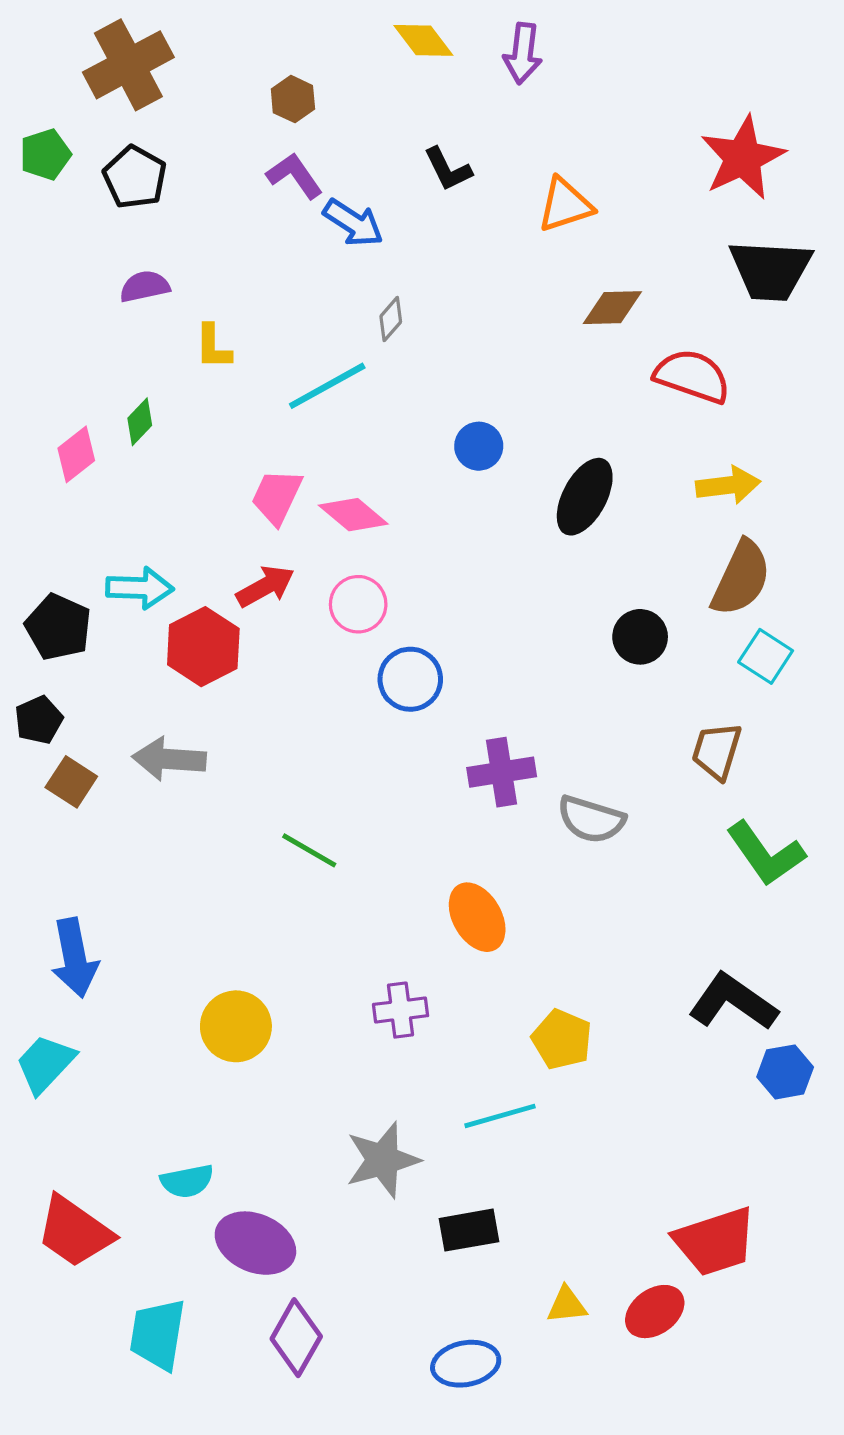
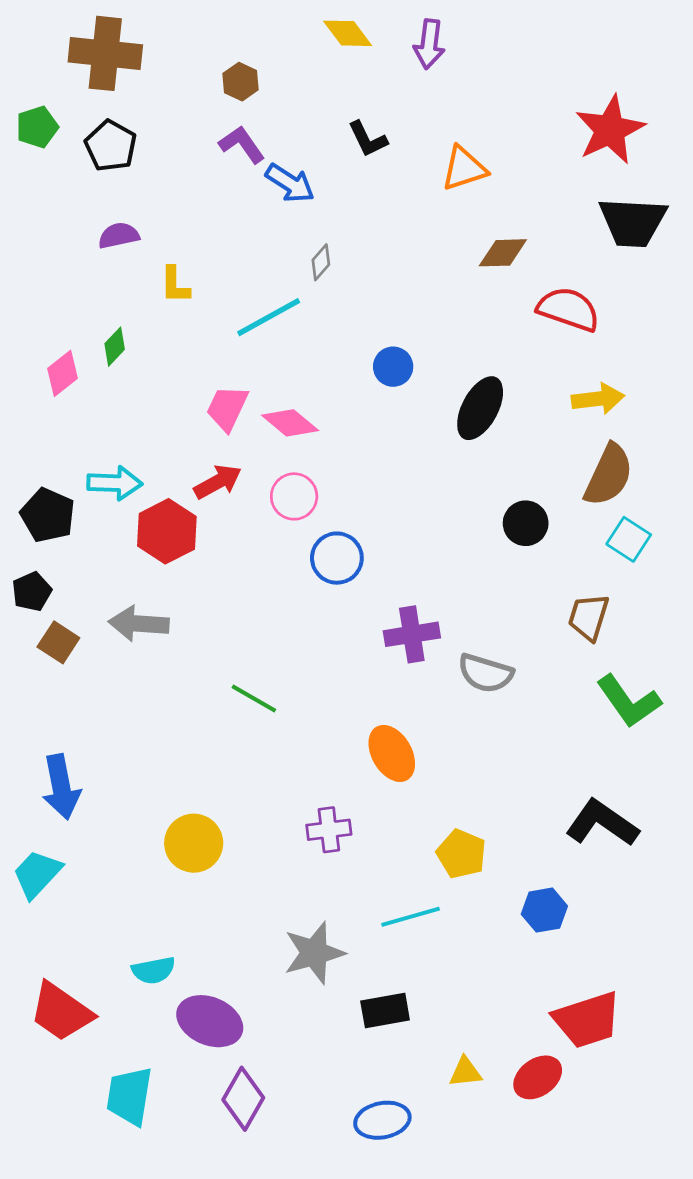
brown cross: (128, 65) -> (105, 53), turned 34
blue hexagon: (785, 1072) -> (544, 910), moved

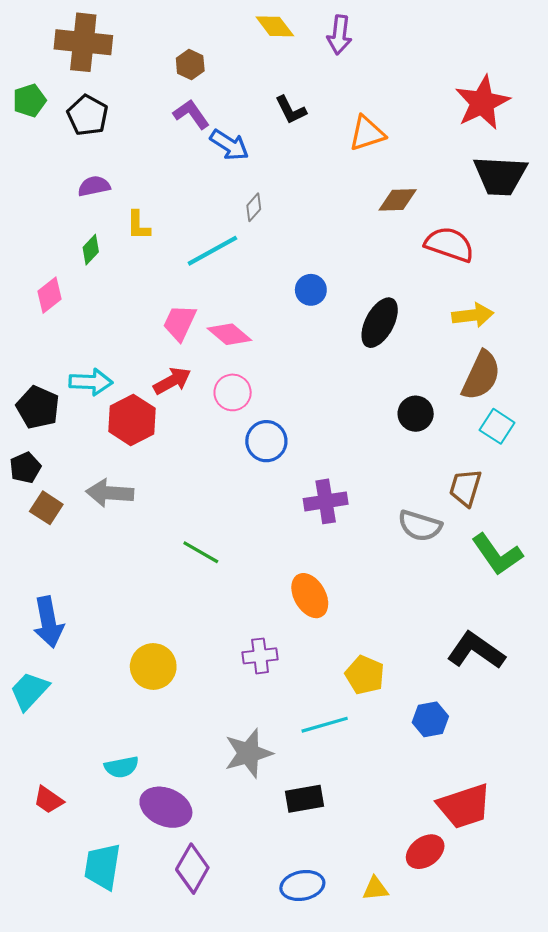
green diamond: (115, 347) -> (91, 250), moved
gray semicircle: (485, 673) -> (420, 526), moved
red trapezoid: (61, 1012) -> (48, 800), size x0.6
yellow triangle: (465, 1072) -> (375, 889), moved

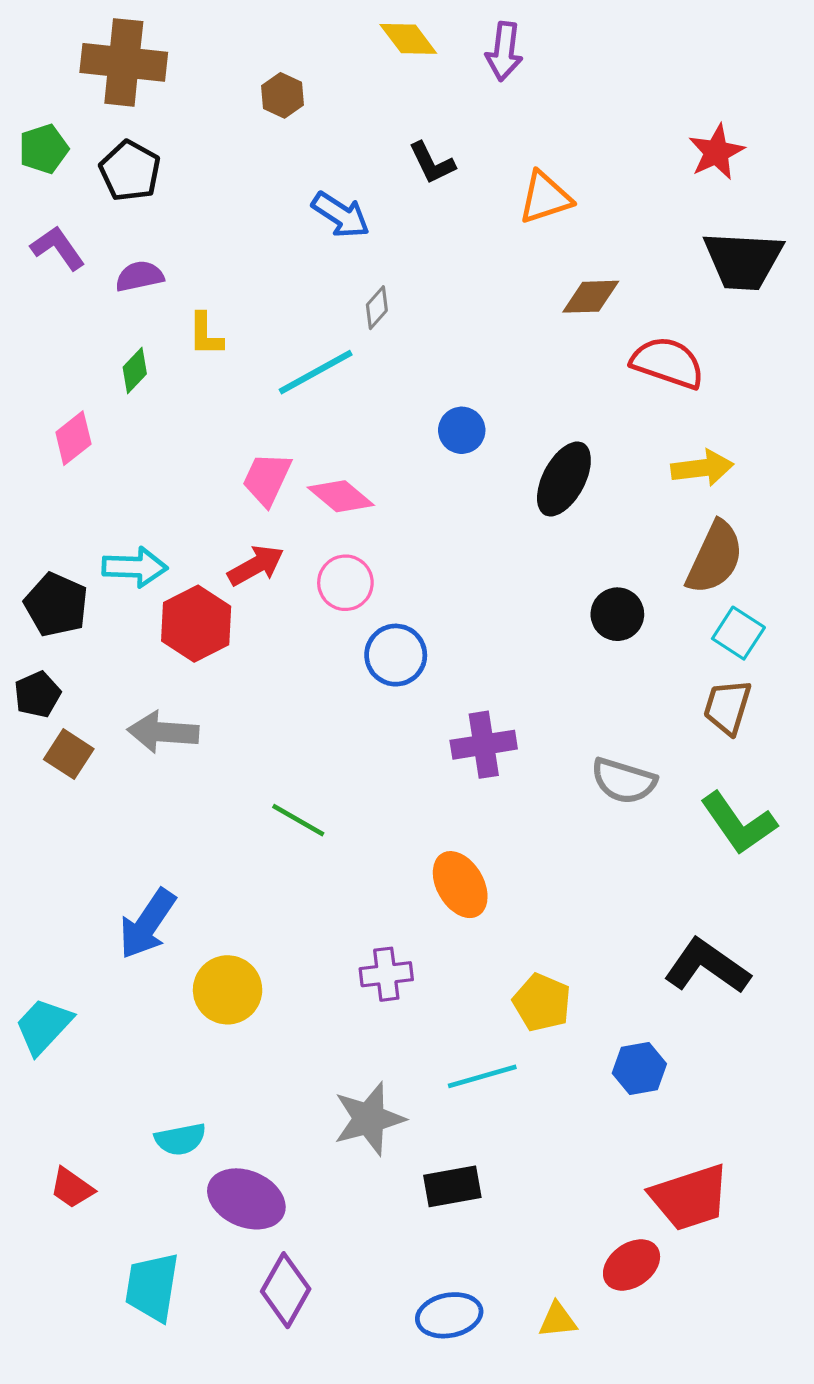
red star: (482, 103) -> (716, 152), size x0.7
purple L-shape: (191, 114) -> (58, 248), moved
brown trapezoid: (465, 488) -> (727, 707), moved
blue arrow: (48, 622) -> (147, 924), moved, turned 45

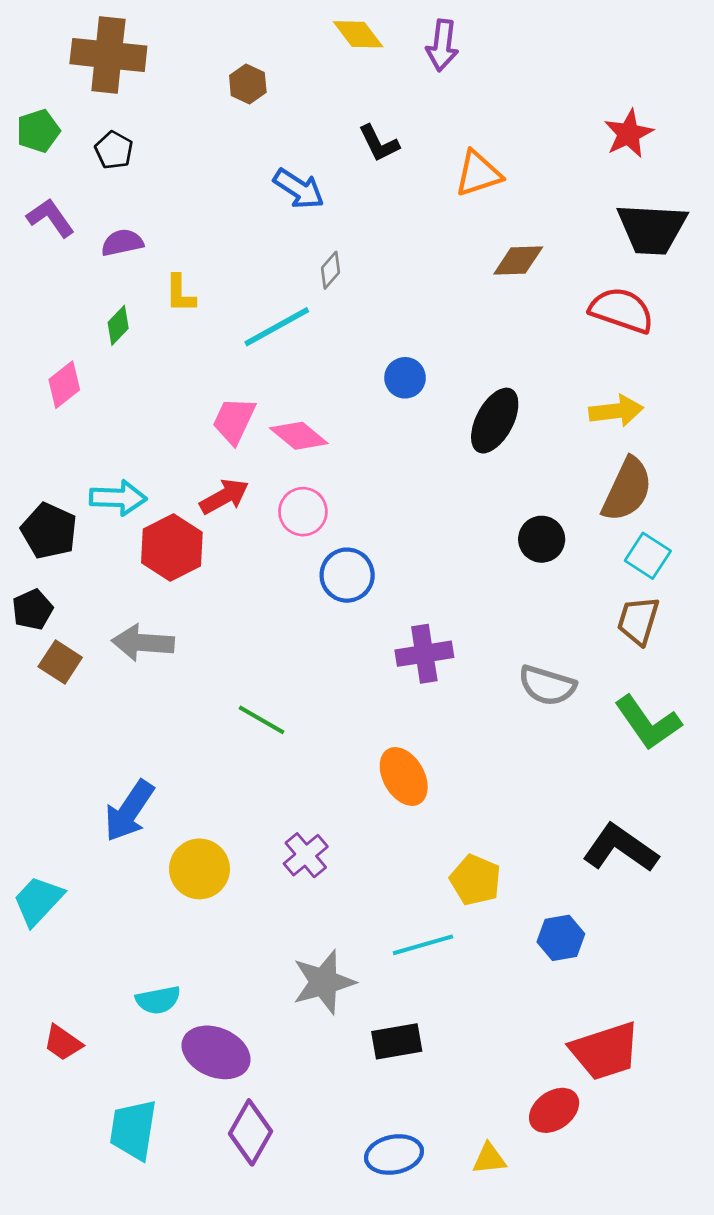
black pentagon: (130, 171) -> (114, 150), size x0.7
red semicircle: (668, 363) -> (622, 310), moved
purple cross: (386, 974) -> (306, 855), moved, turned -33

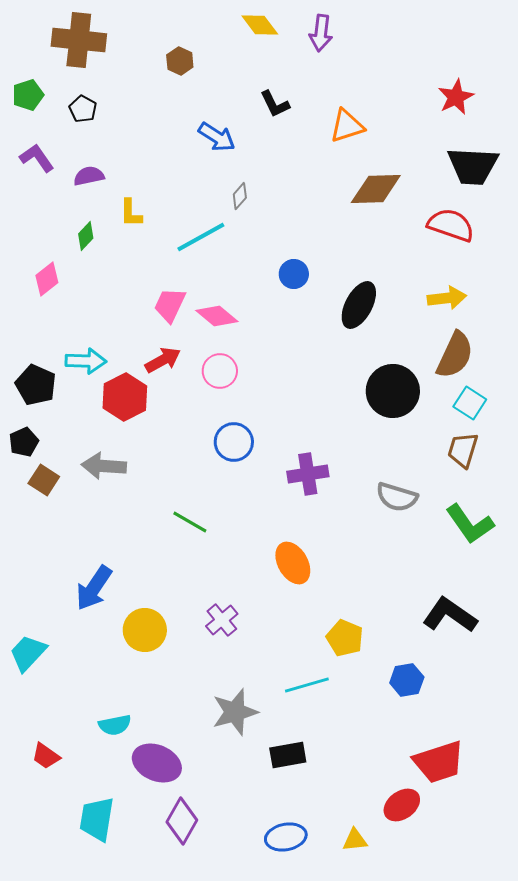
brown diamond: (518, 261) -> (376, 189), size x1.4
black circle: (542, 539) -> (393, 391), size x1.6
blue circle: (347, 575) -> (234, 442), moved

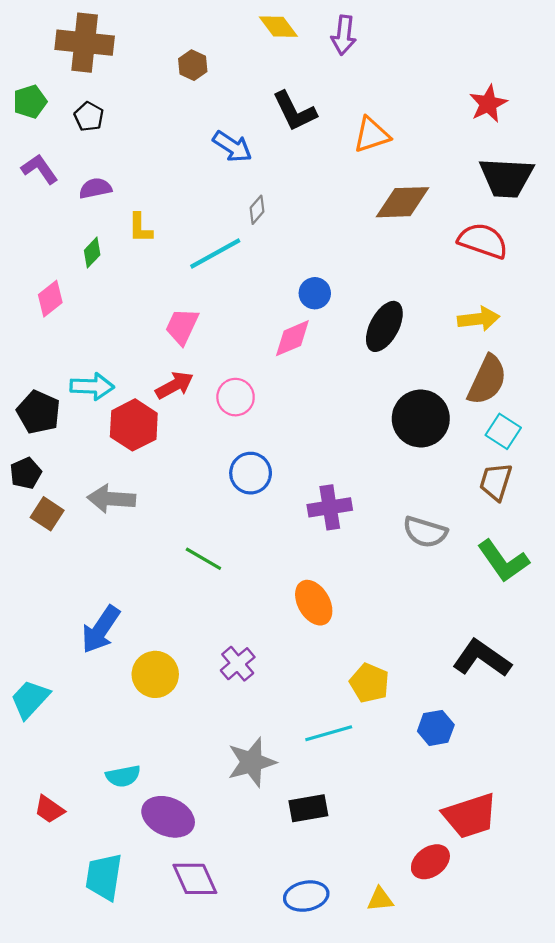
black L-shape: (275, 104) -> (294, 111), size x1.4
pink diamond: (217, 316) -> (292, 338), moved, turned -63
purple diamond: (182, 821) -> (195, 879), turned -54

